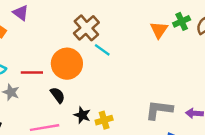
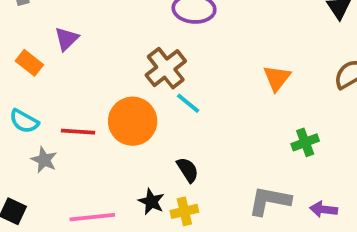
purple triangle: (21, 13) -> (67, 39), turned 35
green cross: (182, 21) -> (305, 142), moved
black semicircle: (58, 95) -> (188, 170), moved

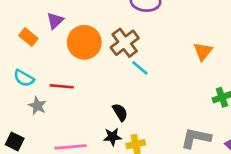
orange circle: (133, 121) -> (84, 42), moved
black semicircle: (188, 170) -> (120, 112), moved
black star: (151, 202) -> (112, 137), turned -30

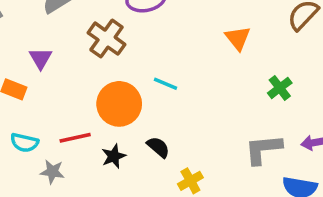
orange circle: (84, 42) -> (119, 104), moved
brown cross: (125, 43) -> (107, 39), moved
black star: (112, 137) -> (114, 156), moved

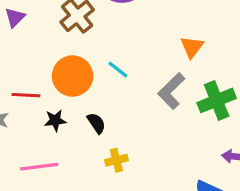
green cross: (280, 88) -> (217, 100), size x1.6
gray L-shape: (263, 149) -> (171, 91), moved, turned -54

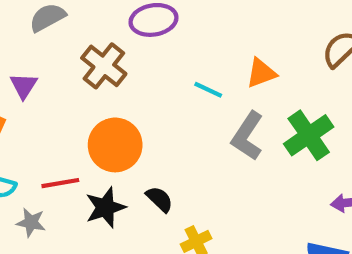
orange triangle: (192, 47) -> (261, 73), turned 45
cyan line: (118, 70) -> (208, 90), moved
black star: (55, 120) -> (105, 207), size x1.4

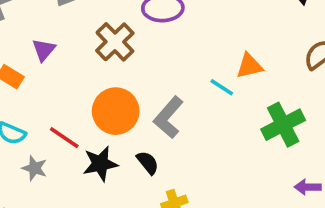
cyan line: (208, 90) -> (222, 87), moved
gray L-shape: (247, 136) -> (168, 117), moved
red line: (60, 183) -> (64, 138), turned 36

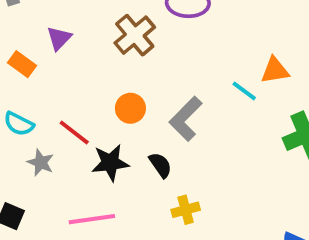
orange circle: (116, 111) -> (130, 108), size x0.6

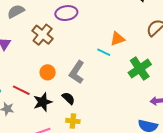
yellow cross: (186, 210) -> (73, 121), moved, turned 32

